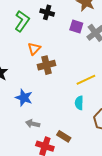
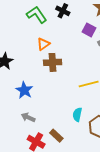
green L-shape: (22, 21) -> (37, 15), turned -80
cyan semicircle: (79, 103) -> (77, 115), moved

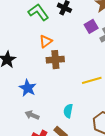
purple square: (89, 30) -> (91, 26), turned 32
cyan semicircle: (77, 115) -> (68, 111), moved

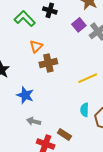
cyan semicircle: (68, 111) -> (85, 110), moved

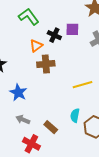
black cross: (50, 10) -> (54, 35), moved
purple square: (79, 25) -> (72, 29), moved, turned 32
brown rectangle: (64, 135) -> (51, 127), moved

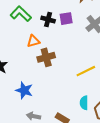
black cross: (54, 35) -> (48, 19), moved
orange triangle: (36, 46) -> (33, 41), turned 32

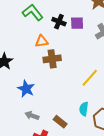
yellow line: (86, 71) -> (90, 78), turned -30

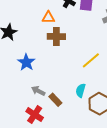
gray arrow: (32, 116) -> (38, 91), moved

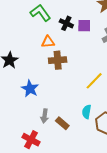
gray arrow: (38, 91) -> (44, 116), turned -104
red cross: (35, 115) -> (31, 140), moved

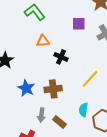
black cross: (66, 23) -> (61, 57), moved
brown cross: (58, 60) -> (53, 89), moved

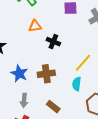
cyan semicircle: (83, 110) -> (77, 84), moved
gray arrow: (41, 115) -> (24, 100), moved

